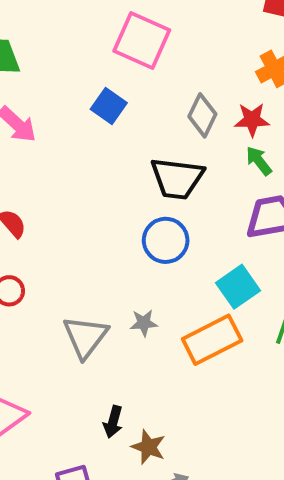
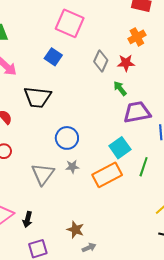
green arrow: (259, 161) -> (120, 88), moved
black trapezoid: (177, 178) -> (38, 97), moved
blue circle: (166, 240) -> (67, 138), moved
black arrow: (113, 422) -> (27, 219), moved

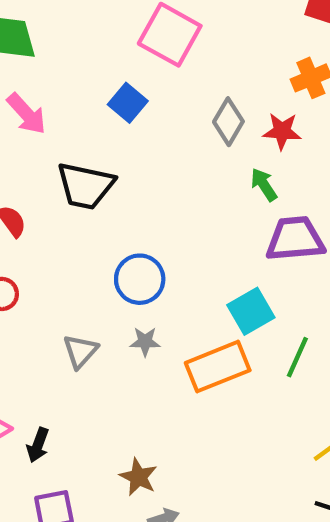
gray triangle: (43, 174) -> (80, 351), size x0.7

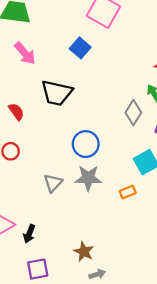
gray diamond: (228, 122) -> (133, 113), moved
gray star: (145, 342) -> (88, 178), size x1.6
orange rectangle: (218, 367) -> (128, 192), size x0.5

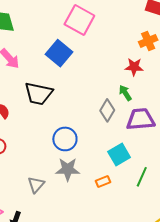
blue square: (80, 48) -> (59, 53), size x1.4
gray triangle: (53, 183) -> (36, 185), moved

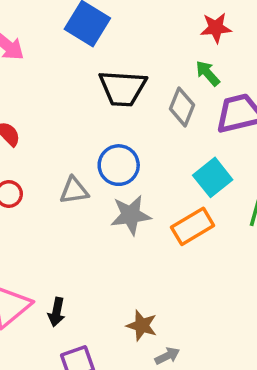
black trapezoid: (39, 94) -> (123, 88), moved
orange rectangle: (103, 181) -> (193, 226), size x1.6
gray triangle: (36, 185) -> (74, 191), moved, turned 48

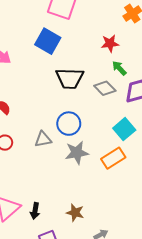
red star: (216, 28) -> (110, 43), moved
gray diamond: (182, 107) -> (105, 88), turned -65
brown star: (142, 326) -> (75, 213), moved

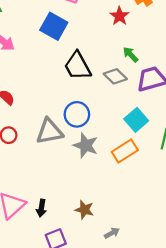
red star: (110, 43) -> (119, 16), moved, turned -30
black trapezoid: (70, 78) -> (78, 66), turned 60
gray triangle: (43, 139) -> (50, 131), size x1.5
gray star: (77, 153) -> (86, 145), turned 30

